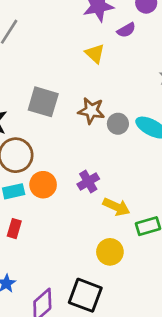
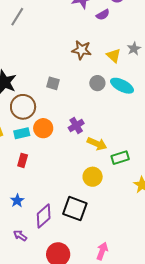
yellow triangle: (95, 54) -> (114, 56), moved
gray square: (43, 102) -> (53, 83), moved, size x0.6
brown star: (91, 111) -> (82, 50), moved

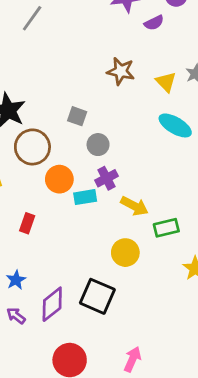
gray circle: (97, 83) -> (98, 145), moved
cyan rectangle: (22, 133) -> (85, 197), moved
purple arrow: (20, 236) -> (16, 316), moved

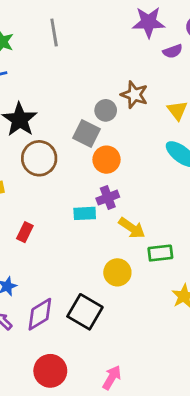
gray line: (32, 18) -> (54, 32), turned -52
gray square: (77, 116) -> (86, 133), size x1.4
gray circle: (98, 145) -> (106, 110), moved
orange circle: (59, 179) -> (107, 160), moved

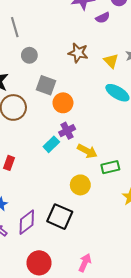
gray line: (54, 32) -> (15, 27), moved
gray circle: (106, 110) -> (29, 55), moved
cyan rectangle: (85, 213) -> (51, 144), turned -35

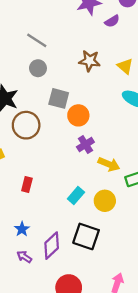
gray line: (15, 27) -> (37, 40), moved, turned -36
cyan rectangle: (51, 144) -> (76, 195), moved

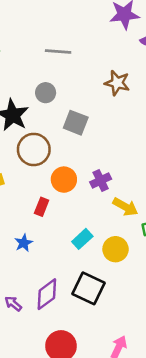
gray line: (37, 40) -> (58, 52), turned -35
gray circle: (38, 68) -> (46, 93), moved
orange circle: (78, 115) -> (64, 180), moved
red rectangle: (27, 185) -> (42, 207), moved
blue star: (22, 229) -> (24, 243), moved

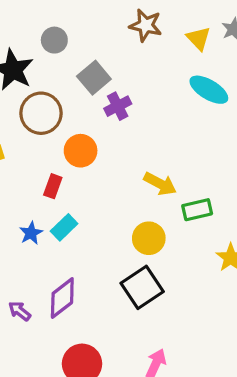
gray square: (76, 123) -> (94, 78), turned 30
purple cross: (101, 180) -> (118, 106), moved
cyan rectangle: (82, 239) -> (64, 227), moved
black square: (88, 288) -> (142, 287), moved, turned 32

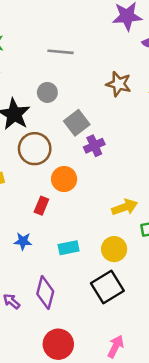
yellow arrow: (160, 184) -> (125, 207), turned -50
cyan rectangle: (64, 227) -> (69, 248), moved, turned 30
blue star: (31, 233) -> (23, 241), turned 30
purple diamond: (62, 298) -> (45, 293), turned -40

